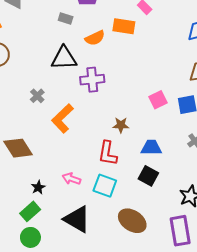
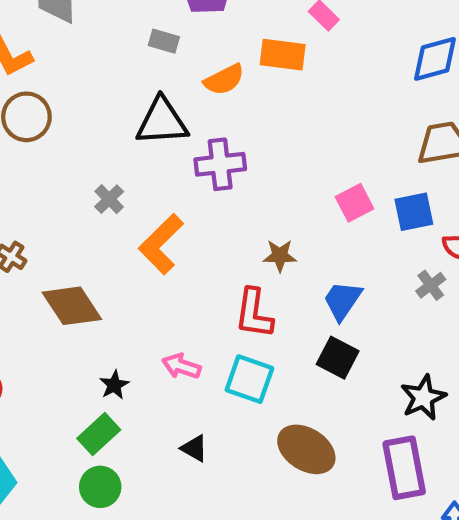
blue trapezoid: (151, 148) -> (342, 300), turned -55
black triangle: (77, 219) -> (194, 448), size x0.5

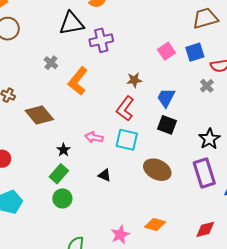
red L-shape: (254, 313) -> (125, 109), turned 35

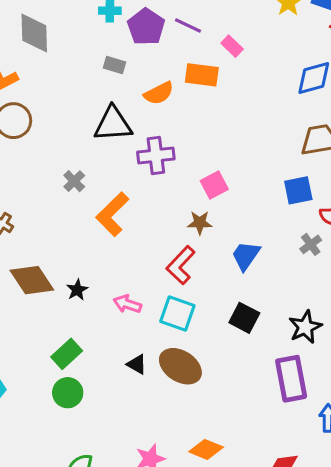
pink square: (166, 51) -> (214, 185), moved
brown diamond: (39, 115) -> (32, 280), moved
black square: (167, 125) -> (244, 318), moved
black star: (64, 150) -> (77, 290), moved
brown ellipse: (157, 170) -> (180, 366), moved

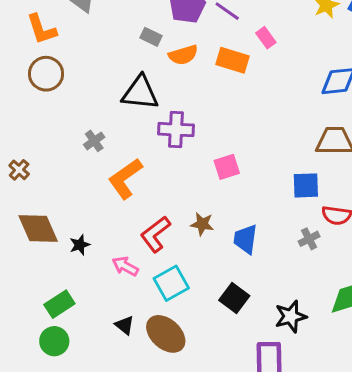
orange semicircle: (159, 93) -> (183, 55), moved
brown star: (200, 223) -> (202, 224), moved
blue trapezoid: (246, 256) -> (245, 239), turned -36
red L-shape: (181, 265) -> (155, 234), moved
cyan square: (177, 313) -> (171, 283), turned 32

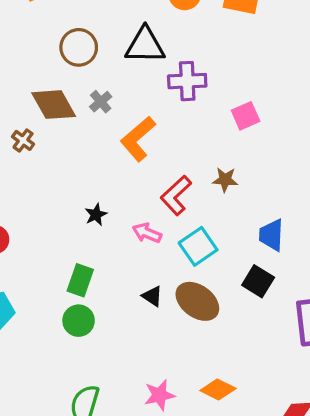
brown circle: (46, 74) -> (79, 47), moved
brown diamond: (38, 228) -> (54, 105), moved
blue trapezoid: (245, 239) -> (271, 235), moved
black square: (234, 298) -> (258, 281), moved
green rectangle: (59, 304) -> (80, 280), turned -32

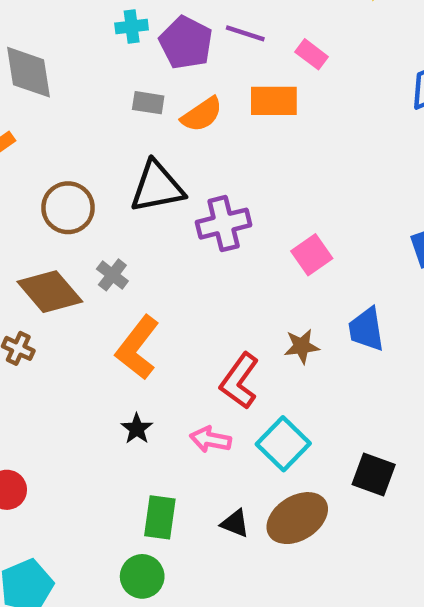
orange L-shape: (138, 139) -> (137, 348), moved
blue trapezoid: (271, 235) -> (366, 329), moved
green rectangle: (80, 280) -> (160, 517), moved
brown ellipse: (197, 301) -> (297, 518), turned -57

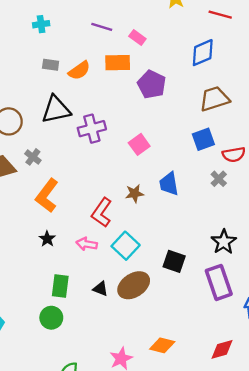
purple pentagon: (186, 43) -> (152, 84), moved

